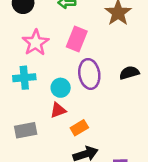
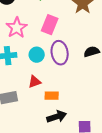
cyan circle: (61, 88) -> (37, 55), moved
orange rectangle: (79, 128) -> (52, 96), turned 32

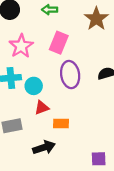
cyan circle: (37, 55) -> (34, 86), moved
black arrow: (57, 117) -> (44, 147), moved

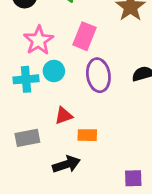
cyan circle: (34, 86) -> (54, 71), moved

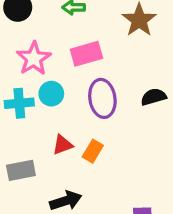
pink rectangle: (85, 36) -> (86, 54), turned 52
orange rectangle: (87, 135) -> (93, 151), moved, turned -60

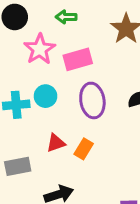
pink star: (34, 58) -> (40, 49), moved

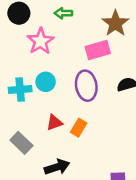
pink rectangle: (78, 59) -> (98, 50), moved
gray rectangle: (18, 166) -> (21, 143), turned 55

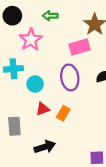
cyan circle: (46, 82) -> (35, 84), moved
cyan cross: (20, 89) -> (13, 69), moved
gray rectangle: (21, 143) -> (14, 126), turned 42

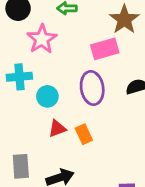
orange rectangle: (63, 113) -> (84, 134), turned -56
gray rectangle: (14, 126) -> (21, 166), moved

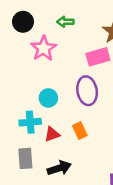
cyan cross: (19, 77) -> (30, 122), moved
red triangle: (57, 129) -> (52, 134), moved

